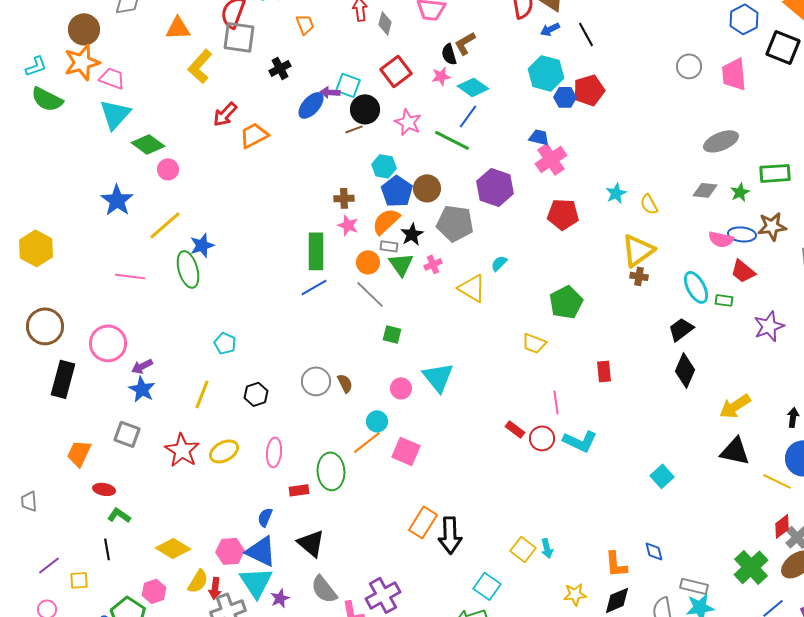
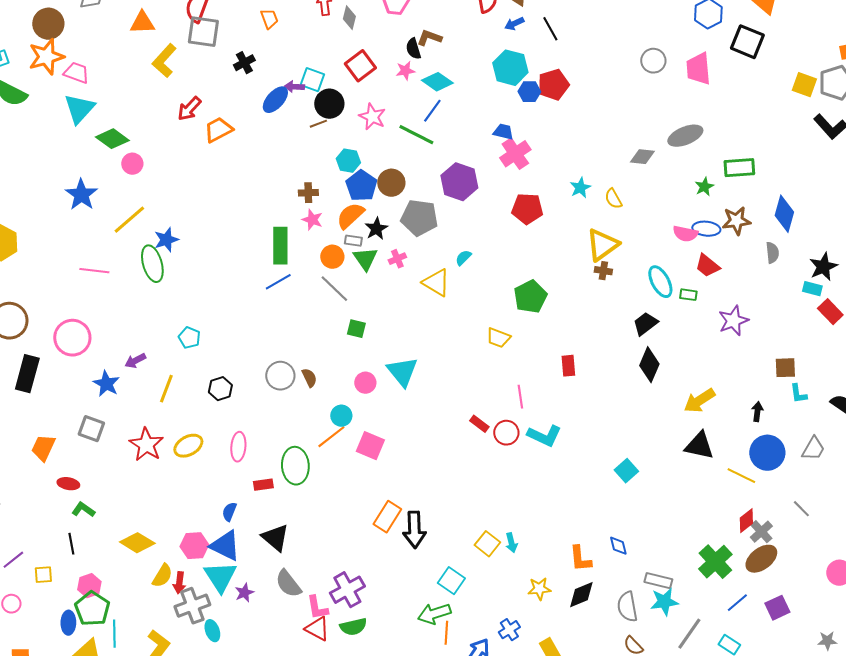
brown L-shape: (465, 43) -> (429, 38), turned 50
gray diamond: (705, 190) -> (642, 157), moved
purple arrow: (142, 366) -> (135, 361), moved
pink hexagon: (154, 591) -> (89, 586), moved

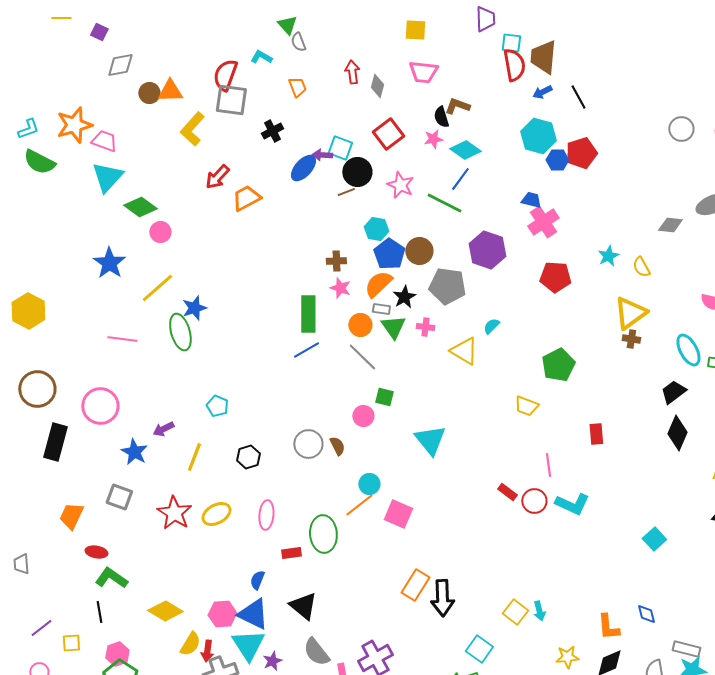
brown circle: (48, 24) -> (149, 93), moved, size x0.7
pink cross: (397, 259) -> (425, 327), turned 30
pink circle: (365, 383) -> (363, 416), moved
green L-shape: (83, 510) -> (111, 578), size x1.4

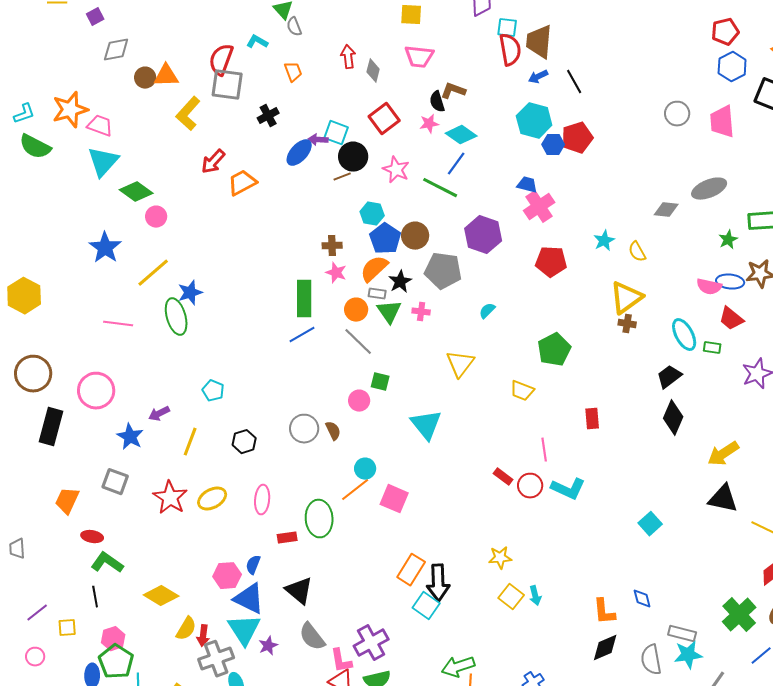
purple square: (99, 32) -> (95, 17), turned 36
yellow triangle: (464, 351) -> (460, 364), moved, turned 36
pink hexagon: (222, 614) -> (227, 576), moved
cyan square: (479, 649) -> (426, 606), moved
yellow star: (567, 657) -> (500, 558), moved

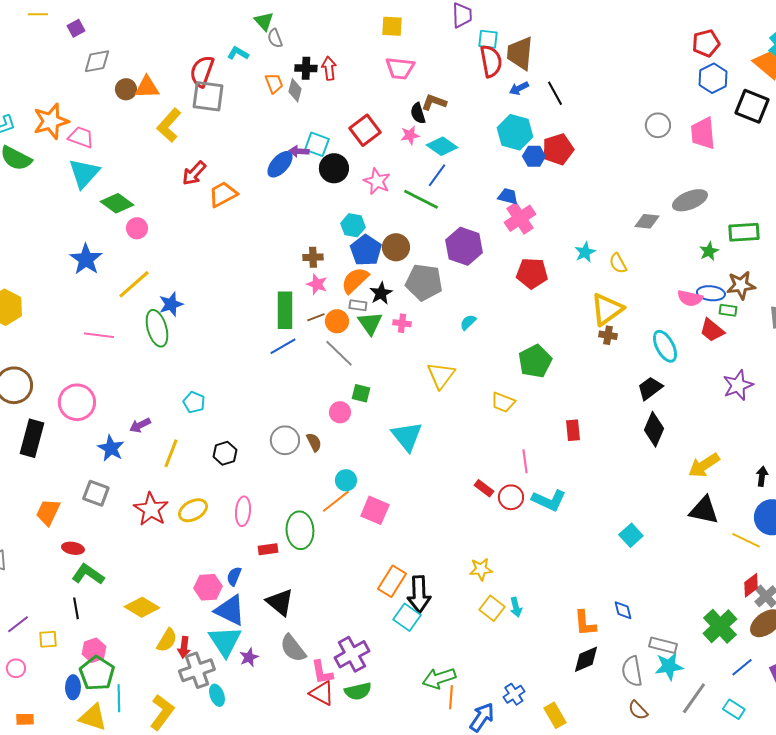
gray diamond: (373, 71) -> (295, 90), moved
black cross: (268, 116) -> (306, 68), moved, turned 30
brown line: (342, 177) -> (316, 317), moved
green rectangle: (712, 348) -> (728, 310), moved

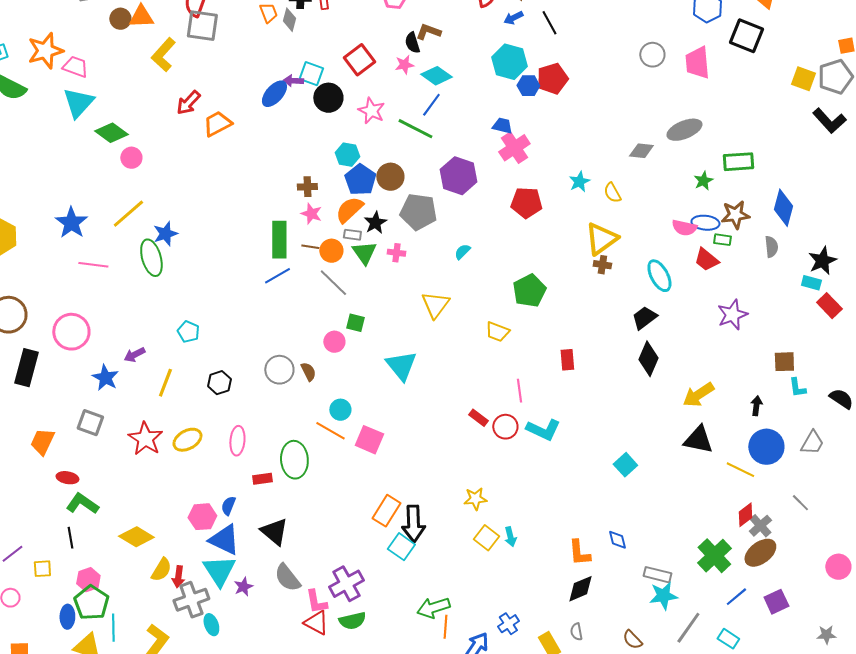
blue star: (86, 259) -> (71, 223), moved
brown line: (316, 317) -> (310, 247), turned 30
orange line: (336, 501) -> (330, 431), turned 68
gray semicircle: (632, 671) -> (576, 632), moved, size x0.6

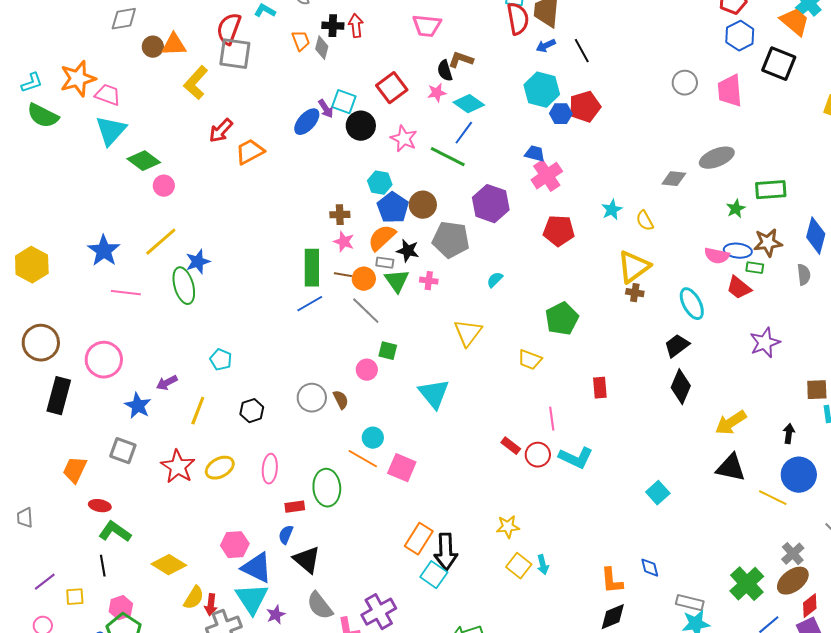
purple arrow: (293, 81) -> (326, 109), turned -126
black star: (375, 223) -> (408, 251), turned -30
blue semicircle: (228, 506) -> (286, 535), moved
red diamond: (745, 515) -> (810, 606), moved

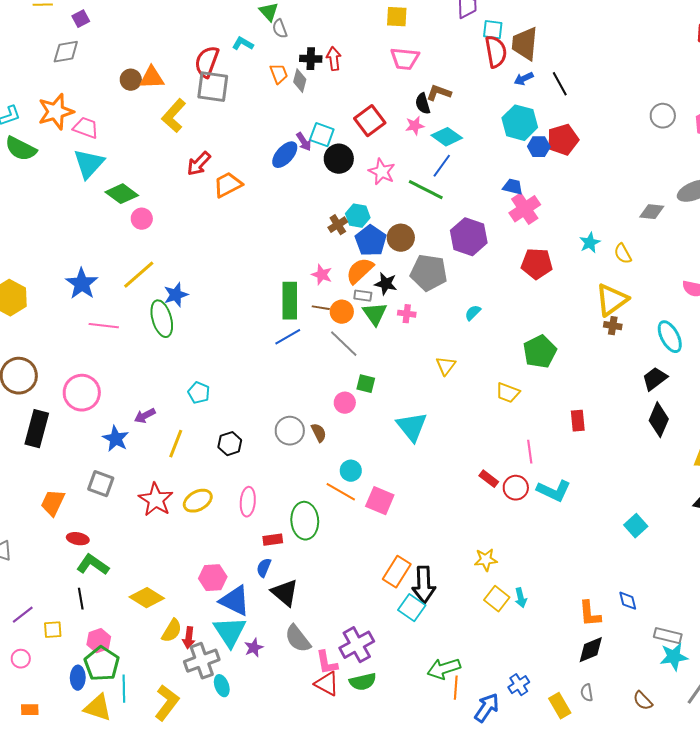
gray diamond: (124, 19) -> (66, 52), moved
brown cross: (340, 215) -> (338, 225), moved, turned -30
yellow triangle: (468, 333) -> (446, 366), size x0.7

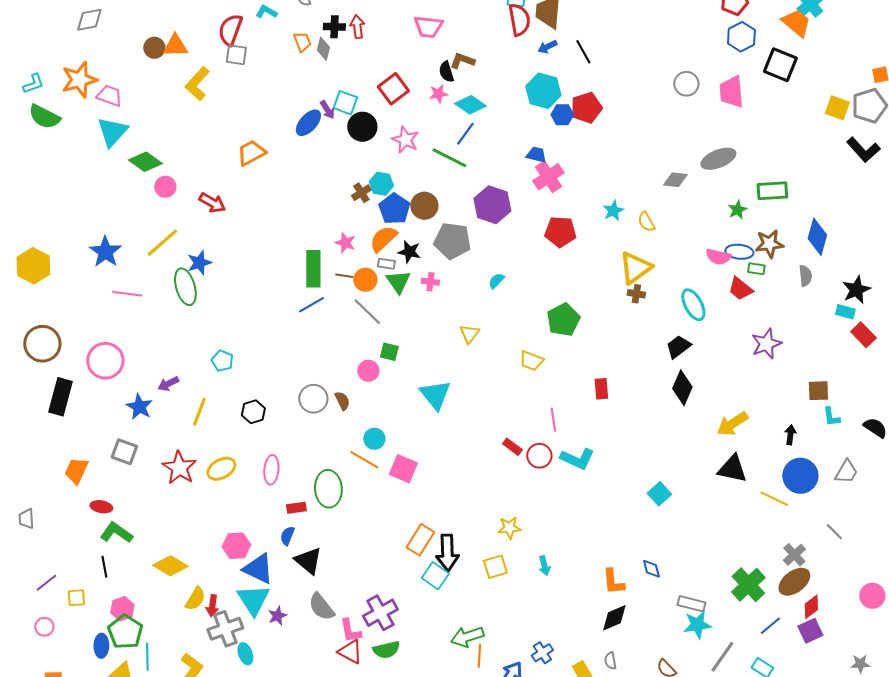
gray square: (213, 87) -> (236, 55), size x0.7
red arrow: (199, 164) -> (212, 203), moved, turned -104
yellow square: (497, 599) -> (495, 567), moved, turned 35

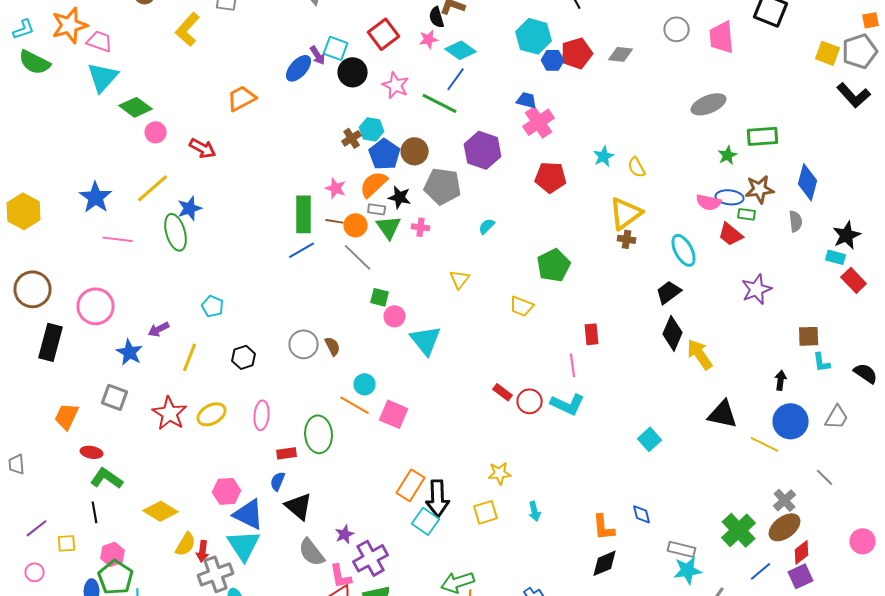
gray diamond: (675, 180) -> (621, 54), moved
pink circle: (368, 371) -> (395, 316), moved
pink line: (553, 420) -> (573, 365), moved
yellow arrow: (732, 424) -> (700, 354), moved, turned 88
purple star: (277, 616) -> (345, 534), moved

